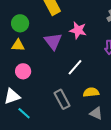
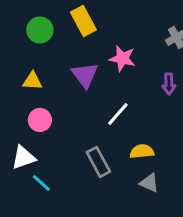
green circle: (20, 23) -> (40, 30), moved

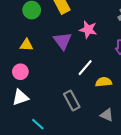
pink circle: (40, 120) -> (20, 72), moved
yellow semicircle: (142, 151) -> (104, 82), moved
cyan line: (41, 183) -> (38, 124), moved

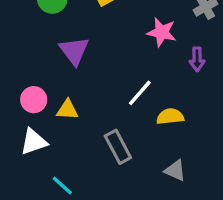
pink star: (88, 30) -> (162, 32), moved
purple triangle: (63, 41) -> (74, 51), moved
yellow triangle: (27, 45) -> (67, 110), moved

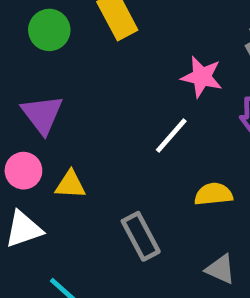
purple triangle: (74, 51) -> (42, 114), moved
white line: (140, 93) -> (171, 135), moved

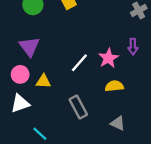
pink star: (202, 77) -> (108, 58), moved, turned 30
white line: (171, 135) -> (79, 63), moved

